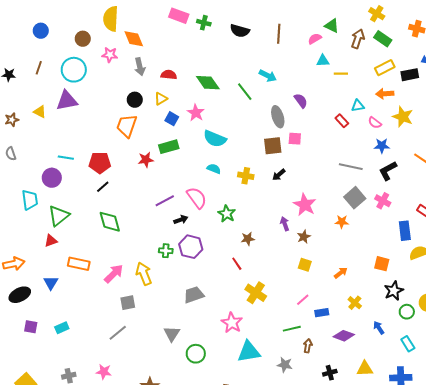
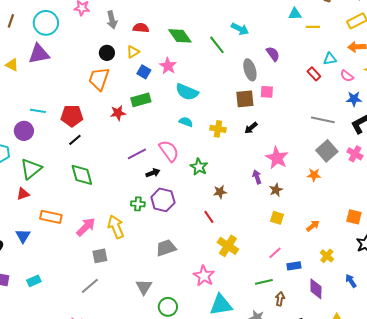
purple diamond: (344, 336) -> (316, 289), turned 70

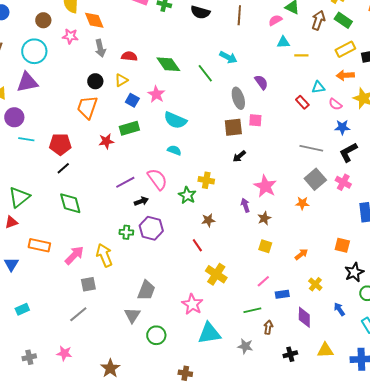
yellow cross: (218, 129) -> (206, 180), moved
purple circle: (24, 131) -> (14, 117), moved
gray trapezoid: (166, 248) -> (146, 290), moved, turned 130

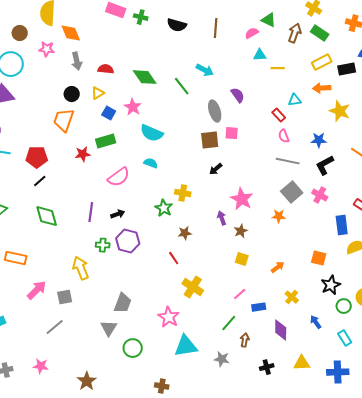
pink semicircle: (335, 104) -> (284, 136), moved, turned 32
pink semicircle: (157, 179) -> (119, 177), moved, turned 90
purple line: (125, 182) -> (91, 212), moved, turned -54
pink arrow: (74, 255) -> (37, 290), moved
green line: (252, 310) -> (229, 323), turned -36

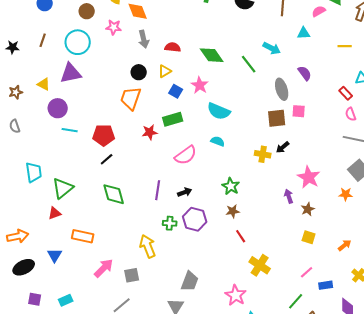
cyan triangle: (260, 55) -> (304, 33), moved
yellow cross: (183, 193) -> (263, 154), moved
brown star: (185, 233) -> (233, 211), moved

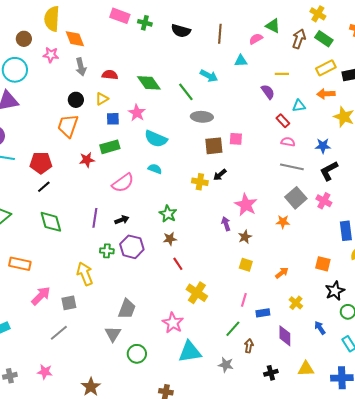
purple semicircle: (305, 73) -> (268, 92), moved
gray ellipse: (282, 89) -> (202, 117), moved, turned -70
blue square: (176, 91) -> (113, 119), turned -32
pink semicircle: (351, 114) -> (288, 142), turned 120
pink line: (307, 272) -> (244, 300), turned -32

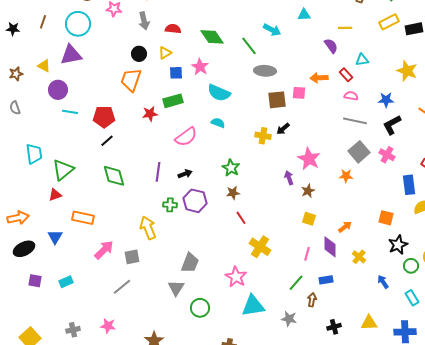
orange arrow: (326, 94) -> (319, 78), moved
blue rectangle: (263, 313) -> (326, 280), moved
purple diamond: (285, 336) -> (330, 247), moved

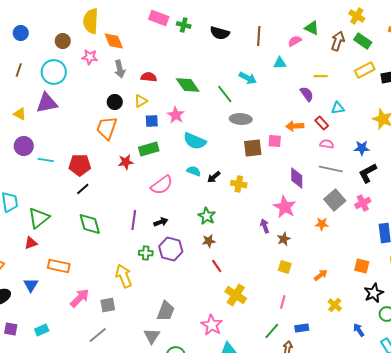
purple circle: (58, 90) -> (24, 146), moved
black arrow: (283, 129) -> (214, 177), moved
pink cross: (387, 155) -> (363, 203), turned 35
purple diamond: (330, 247) -> (297, 178), moved

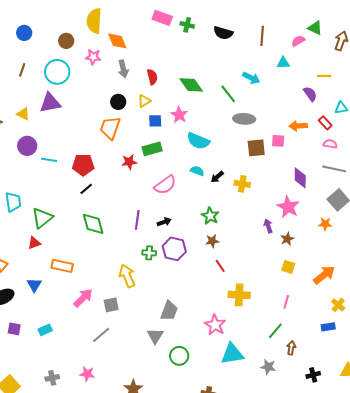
red semicircle: (149, 77) -> (152, 77), turned 70
orange arrow: (321, 275) -> (324, 275), size x1.6
yellow cross: (236, 295) -> (239, 295), turned -30
blue rectangle: (302, 328) -> (328, 327), moved

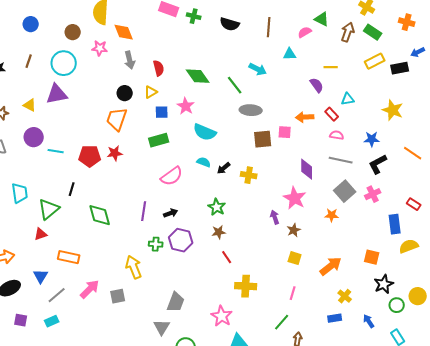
red star: (129, 162) -> (115, 153), moved
black line: (86, 189) -> (72, 189), moved, turned -32
gray line: (101, 335) -> (57, 295), moved

